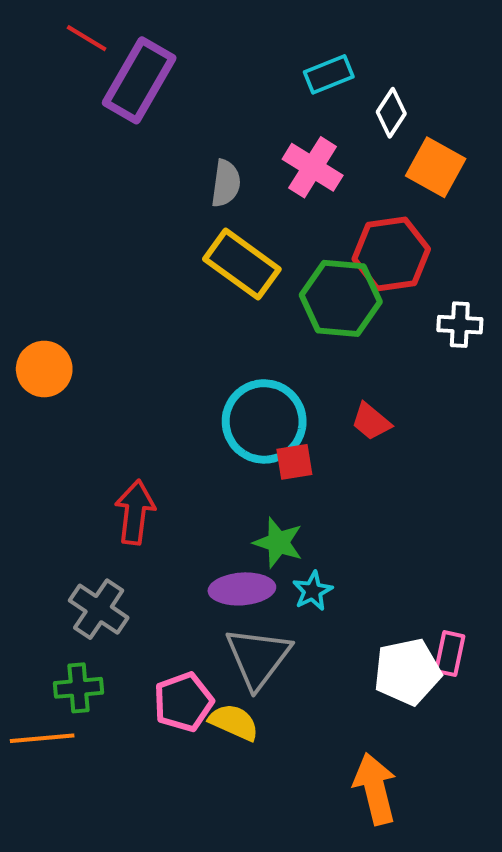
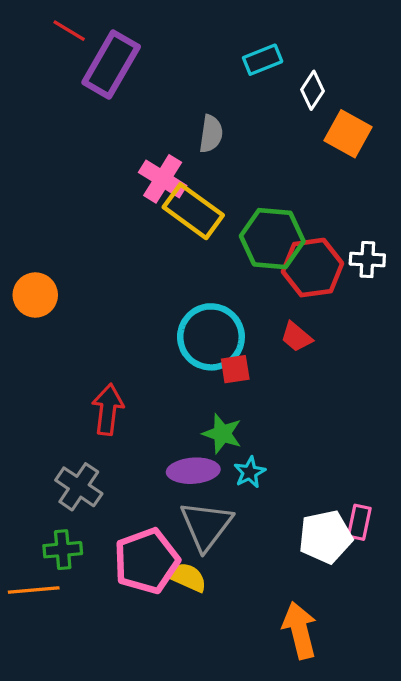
pink cross: (313, 167) -> (163, 179), moved
gray semicircle: (226, 183) -> (211, 134), moved
red hexagon: (391, 254) -> (313, 268), moved
pink pentagon: (183, 702) -> (147, 561), size x1.4

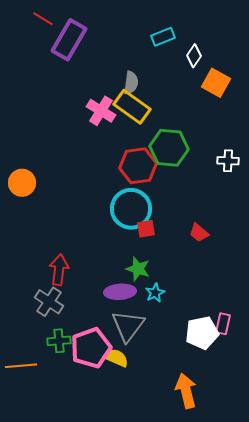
yellow rectangle: (193, 211) -> (132, 107), moved
red hexagon: (313, 268) -> (138, 166), moved
red trapezoid: (296, 337) -> (199, 233), moved
red arrow: (108, 409) -> (59, 270), moved
green cross: (63, 550) -> (59, 341), moved

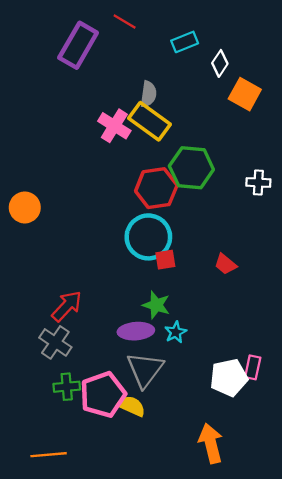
red line: (43, 19) -> (125, 21), moved
red arrow: (59, 270) -> (67, 306), turned 36
orange line: (21, 366) -> (49, 455), moved

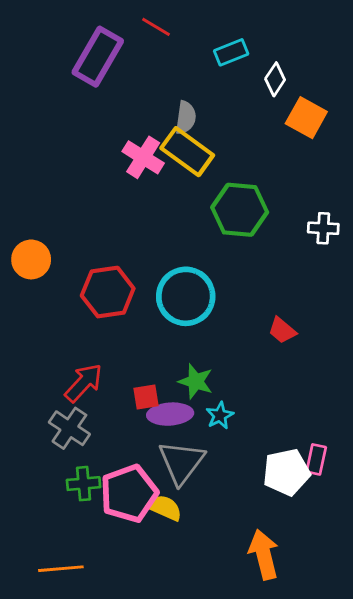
red hexagon: (156, 188) -> (108, 292), moved
red square: (165, 260) -> (146, 397), moved

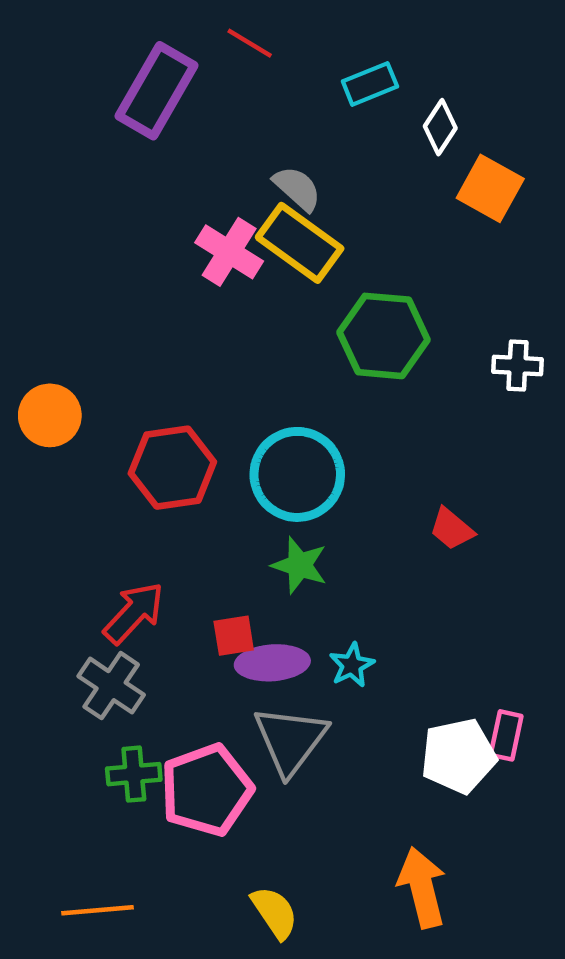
gray semicircle: (186, 118) -> (297, 188), turned -56
green star: (196, 381) -> (300, 565), moved
yellow semicircle: (164, 508) -> (275, 913), moved, turned 32

